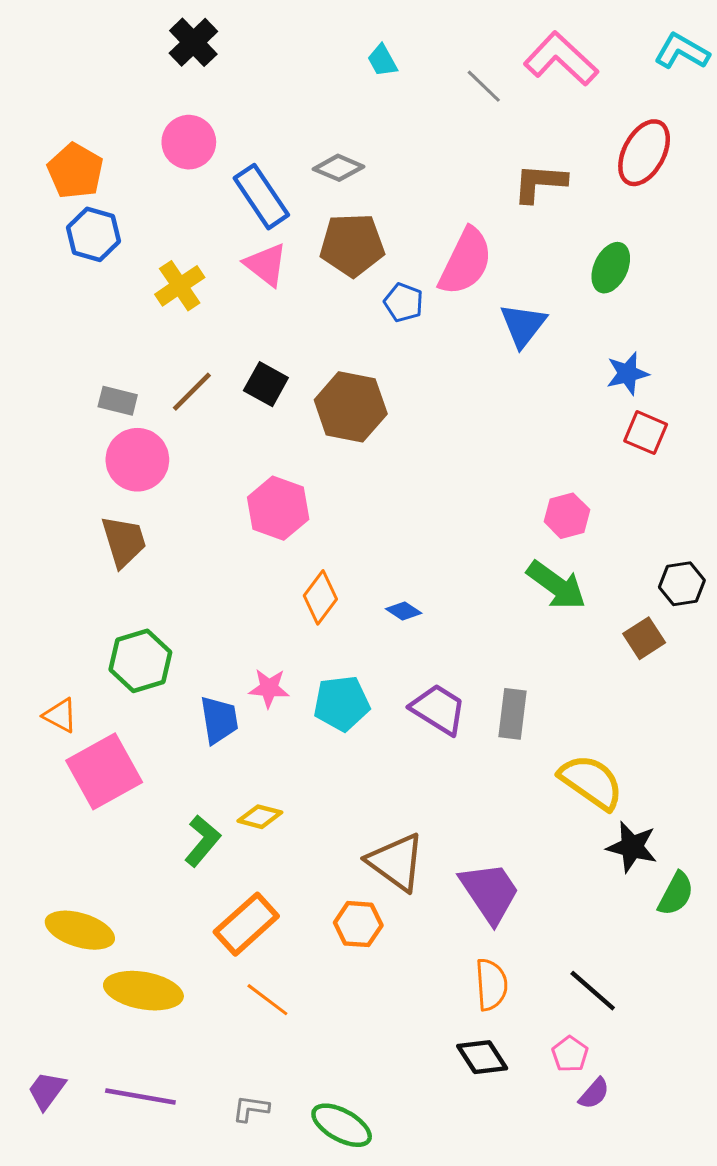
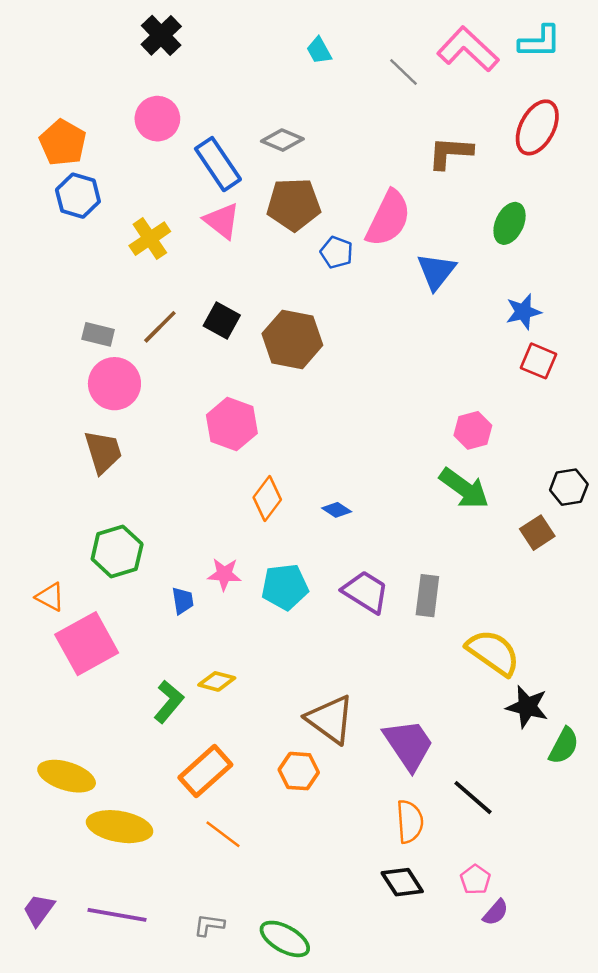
cyan L-shape: (682, 51) -> (540, 42), moved, turned 150
blue trapezoid: (219, 720) -> (183, 601), size x0.7
black line: (593, 991) -> (473, 798), moved

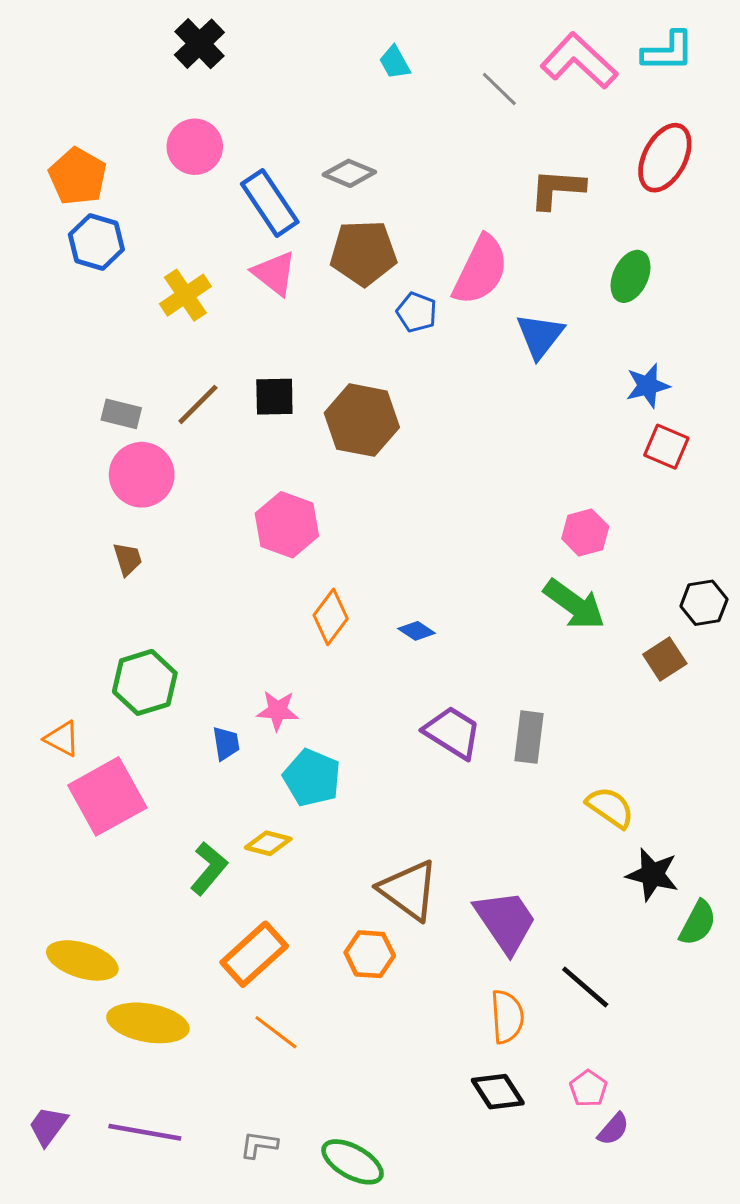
black square: (222, 321) -> (274, 397), turned -30
brown trapezoid: (103, 452) -> (128, 559), size x0.6
cyan pentagon: (285, 587) -> (312, 778), moved, turned 30
yellow semicircle: (493, 652) -> (610, 807), size x0.7

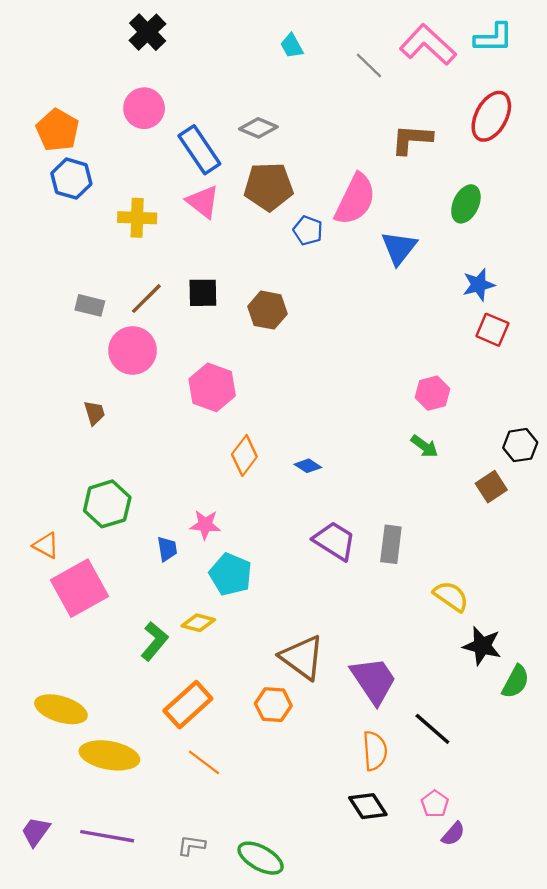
yellow cross: (185, 295) -> (137, 218), turned 36
brown hexagon: (362, 420) -> (268, 310), size x0.7
pink circle: (142, 475) -> (133, 350), moved
green arrow: (574, 604) -> (424, 446), size x0.6

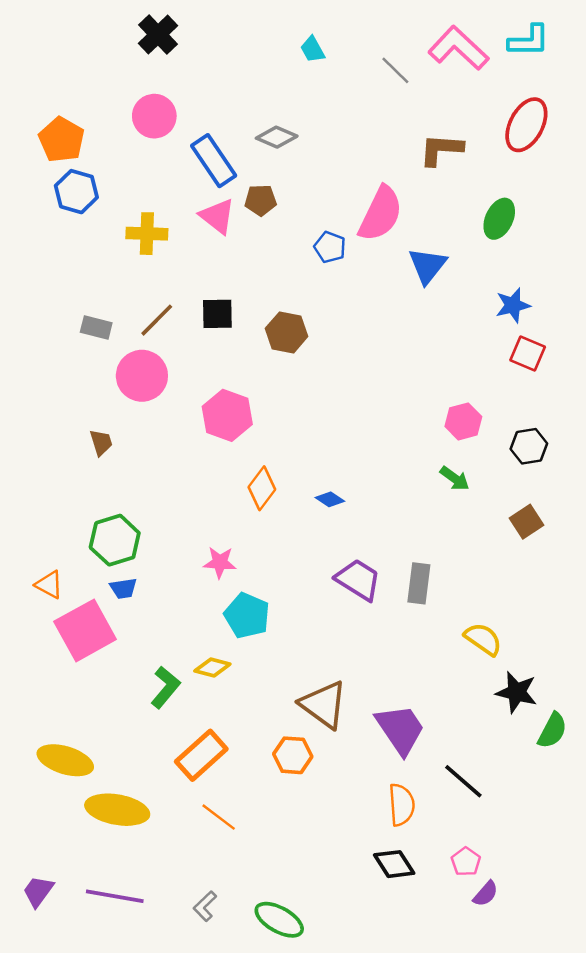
brown pentagon: (269, 187) -> (261, 200), moved, size x0.6
black hexagon: (520, 445) -> (529, 446), moved
blue trapezoid: (167, 549) -> (123, 588), moved, turned 90
gray L-shape: (191, 845) -> (205, 906), turned -52

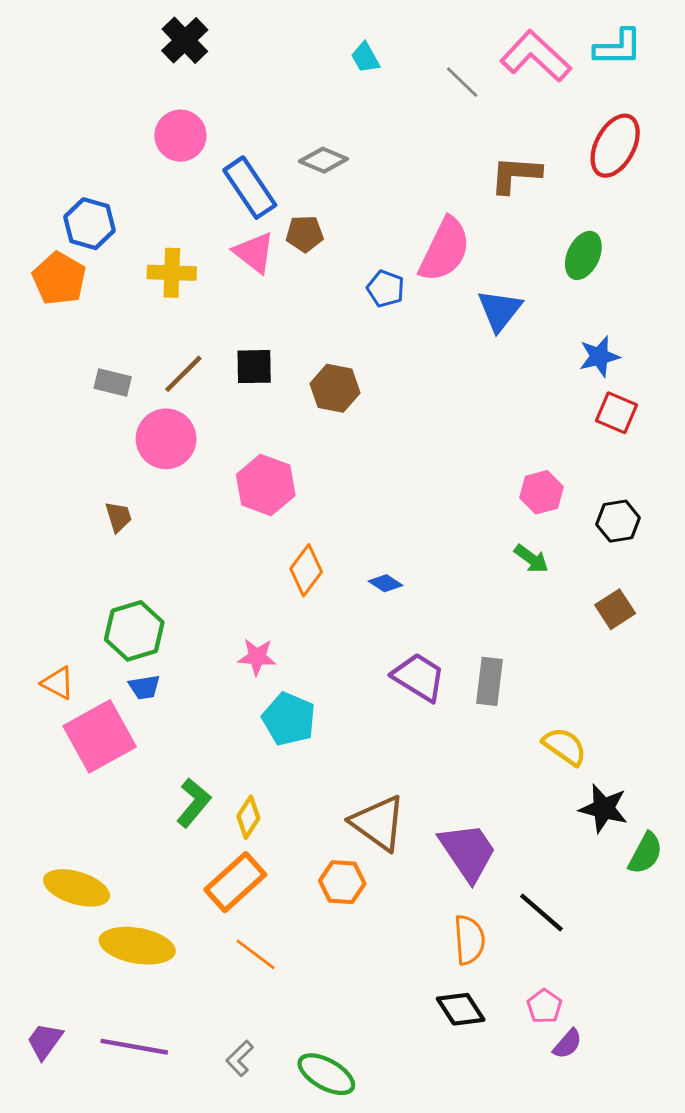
orange pentagon: (62, 140) -> (59, 279), moved
yellow diamond: (212, 668) -> (248, 817), moved, turned -72

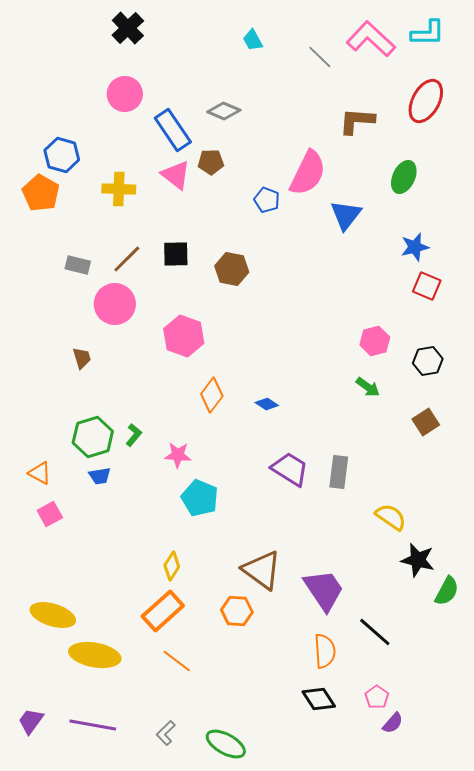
pink square: (100, 736) -> (50, 514), moved, size x0.5
green L-shape: (193, 803) -> (134, 435), moved, size x0.7

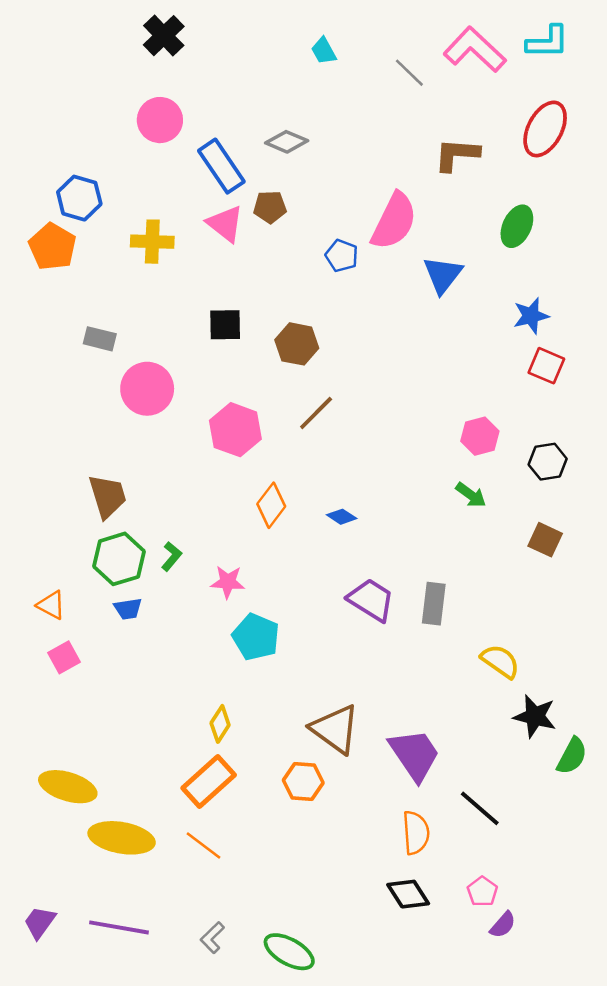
brown line: (127, 259) -> (316, 413), moved
brown trapezoid: (82, 358) -> (107, 496), moved, size x1.6
brown square: (426, 422) -> (545, 540), turned -32
orange line: (177, 661) -> (203, 846), moved

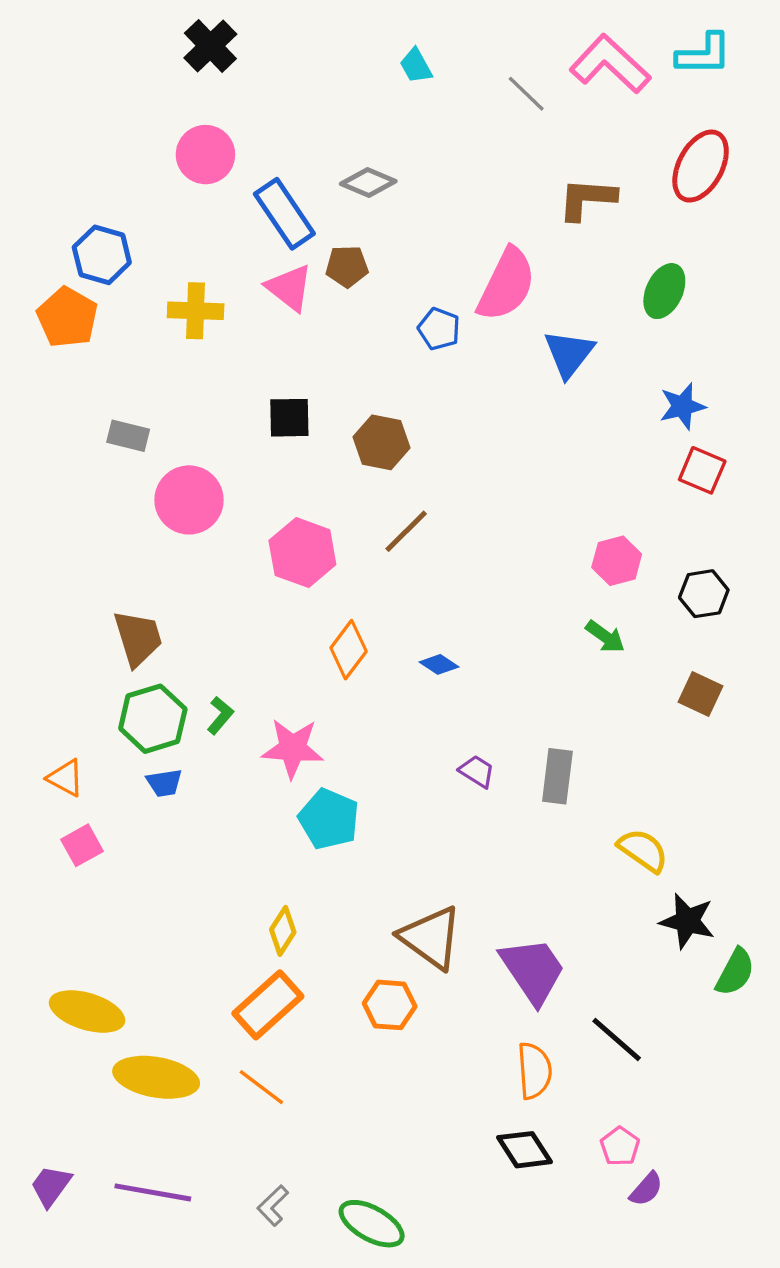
pink star: (228, 582) -> (293, 748), size x1.4
purple trapezoid: (371, 600) -> (477, 771), size x0.6

